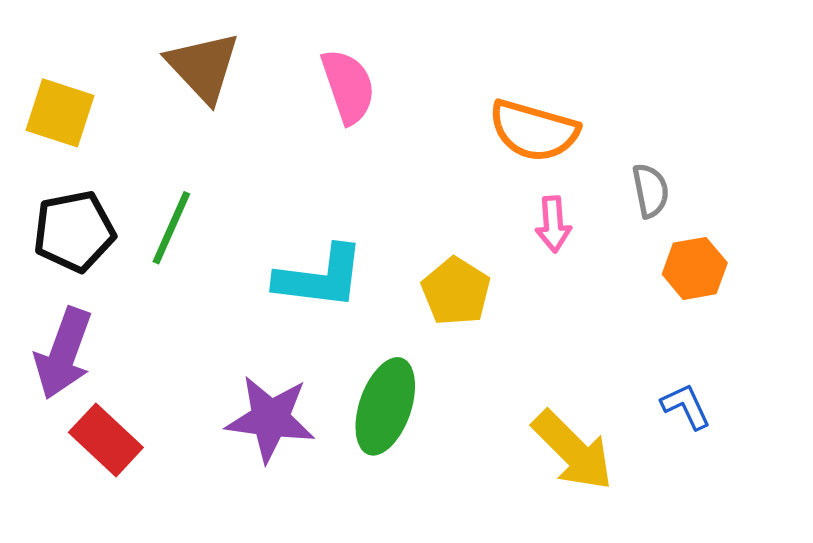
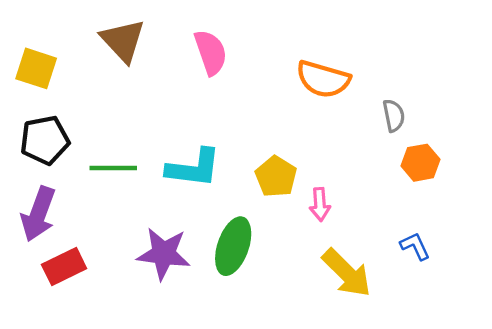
pink arrow: (553, 224) -> (320, 204), moved
green line: (171, 228) -> (113, 168), moved, turned 66
red rectangle: (106, 440) -> (64, 266), turned -69

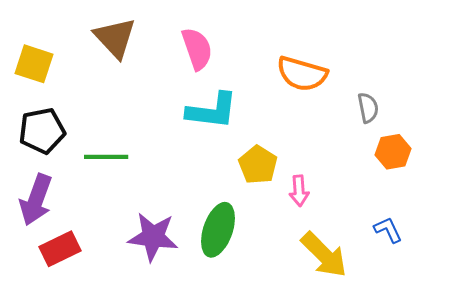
cyan L-shape: (194, 168) -> (212, 111), moved

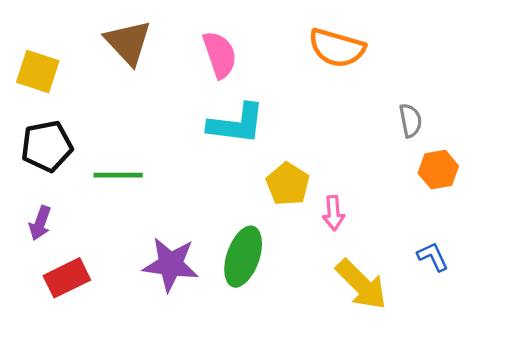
orange semicircle: (302, 74) -> (337, 48), moved
purple arrow: (36, 200) -> (40, 223), size x0.6

